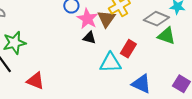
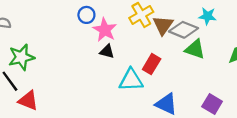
brown triangle: (106, 19) -> (163, 25), moved
red triangle: (35, 81) -> (28, 101), moved

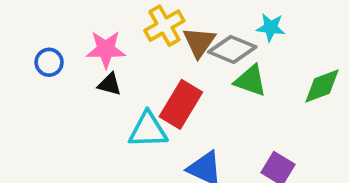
blue circle: (86, 15) -> (49, 62), moved
pink star: (105, 30) -> (106, 49), turned -30
red rectangle: (152, 64) -> (181, 104), size x1.4

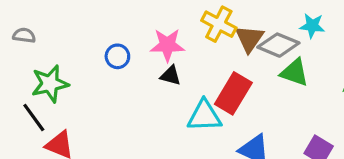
yellow cross: (164, 26) -> (219, 24), turned -32

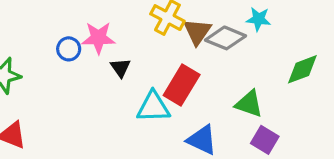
pink star: (167, 45) -> (98, 38), moved
green triangle: (294, 72) -> (249, 104), moved
black triangle: (171, 76) -> (120, 68), turned 40

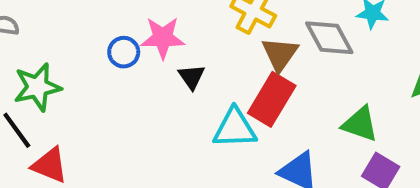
brown triangle: (197, 32) -> (280, 54), moved
gray diamond: (226, 38) -> (329, 38), turned 39

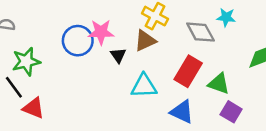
blue circle: (124, 52) -> (78, 41), size x1.6
brown triangle: (280, 54) -> (145, 41), moved, turned 30
red rectangle: (272, 99) -> (188, 71), moved

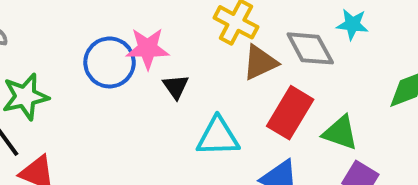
brown triangle: (145, 41) -> (260, 62), moved

